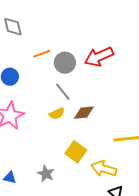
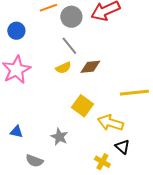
gray star: (46, 174) -> (59, 137), moved

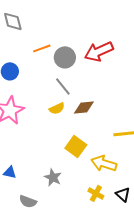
black triangle: (122, 147) -> (123, 194), moved
yellow cross: (102, 162) -> (96, 193), moved

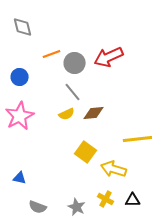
gray star: (53, 177) -> (77, 207), moved
black triangle: (123, 194) -> (133, 200), turned -42

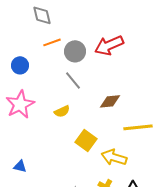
gray diamond: (23, 27) -> (42, 15), moved
brown diamond: (94, 113) -> (110, 101), moved
yellow semicircle: (67, 114) -> (62, 111), moved

